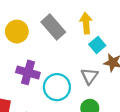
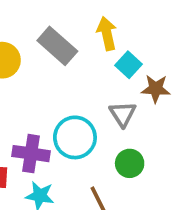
purple cross: (28, 72) -> (31, 154), moved

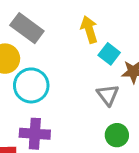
gray rectangle: (57, 46) -> (27, 28), moved
cyan circle: (75, 137) -> (31, 85), moved

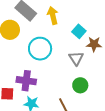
yellow arrow: (89, 30) -> (53, 15), moved
cyan circle: (31, 85) -> (40, 49), moved

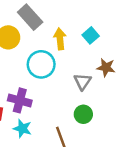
yellow arrow: (53, 15) -> (60, 39), moved
cyan square: (79, 31) -> (91, 35), moved

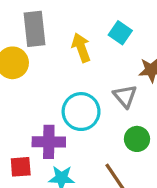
gray rectangle: (30, 17) -> (34, 29), turned 50
cyan circle: (41, 64) -> (81, 112), moved

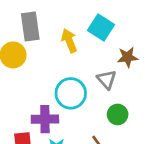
cyan square: (120, 33) -> (101, 27), size x1.4

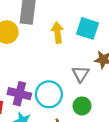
cyan square: (101, 27) -> (87, 28), turned -30
cyan circle: (71, 93) -> (49, 94), moved

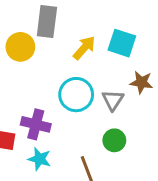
yellow arrow: (58, 33) -> (84, 48), turned 48
cyan circle: (49, 94) -> (76, 95), moved

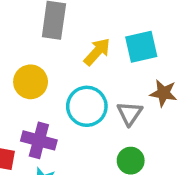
cyan square: (122, 43) -> (141, 47), turned -32
yellow circle: (20, 47) -> (31, 82), moved

